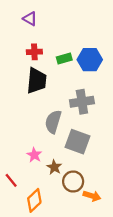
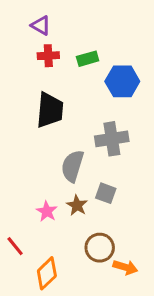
red cross: (34, 52) -> (48, 56), moved
green rectangle: (64, 59) -> (88, 59), moved
gray square: (78, 142) -> (106, 193), size x0.6
brown star: (54, 167) -> (77, 205), moved

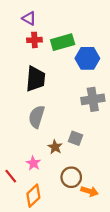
green rectangle: (88, 59) -> (63, 42), size x1.5
gray cross: (112, 139) -> (93, 99), moved
gray semicircle: (72, 166) -> (37, 117), moved
pink star: (47, 211) -> (33, 163), moved

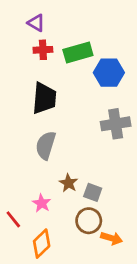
gray square: (76, 138) -> (93, 192), moved

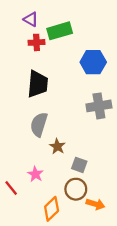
green rectangle: (78, 52) -> (60, 31), moved
brown star: (68, 183) -> (57, 146), moved
orange diamond: (42, 244) -> (52, 209), moved

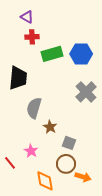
green rectangle: (60, 31) -> (52, 54), moved
black trapezoid: (38, 84) -> (18, 78), moved
gray cross: (99, 106) -> (86, 92), turned -35
orange diamond: (52, 209) -> (45, 181), turned -55

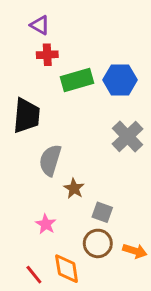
red line: (10, 163) -> (34, 275), moved
orange arrow: (83, 177) -> (135, 251), moved

